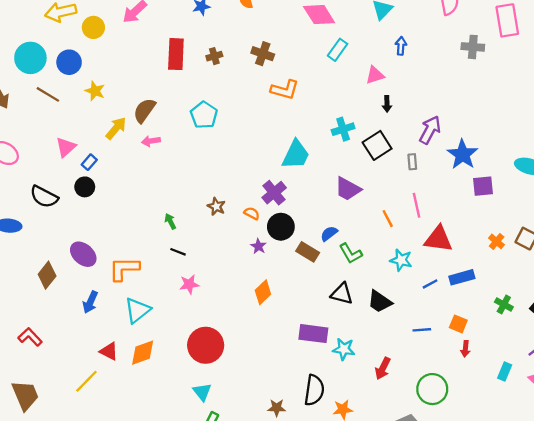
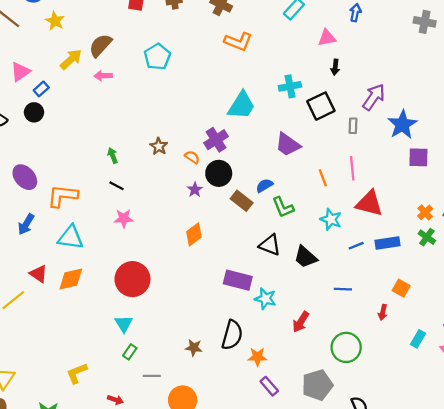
green cross: (504, 304) -> (427, 237), moved
cyan triangle: (137, 310) -> (71, 237), turned 40
orange square: (458, 324) -> (401, 288), moved

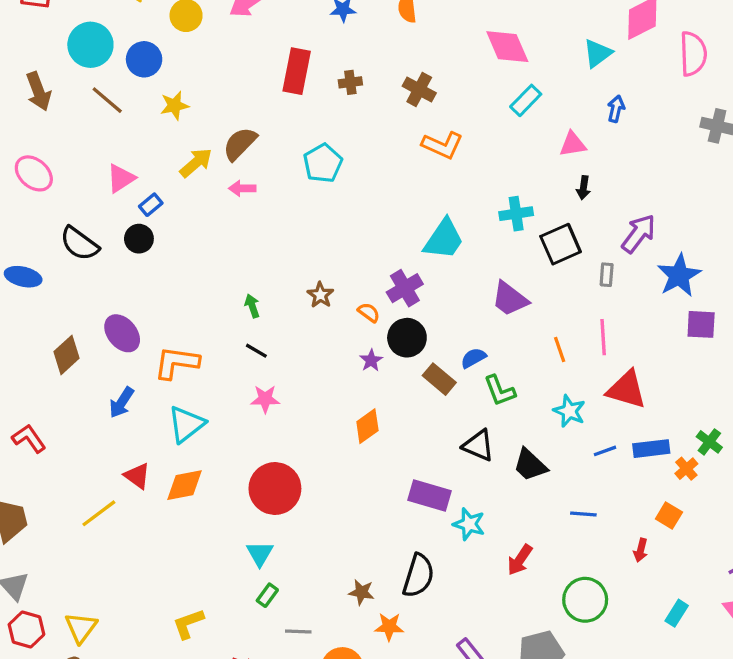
yellow star: (55, 21) -> (174, 105), turned 30
orange cross: (425, 212) -> (686, 469), moved
cyan triangle: (71, 237) -> (186, 424), turned -48
cyan rectangle: (418, 339) -> (677, 613), moved
orange star: (257, 357) -> (389, 627), moved

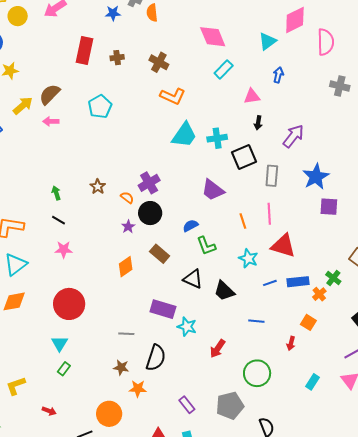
purple arrow: (639, 234) -> (293, 136), moved
cyan trapezoid: (444, 239) -> (184, 135), moved
gray rectangle: (607, 275) -> (272, 176), size x1.5
brown rectangle: (439, 379) -> (160, 254), moved
gray line: (298, 632) -> (126, 334), moved

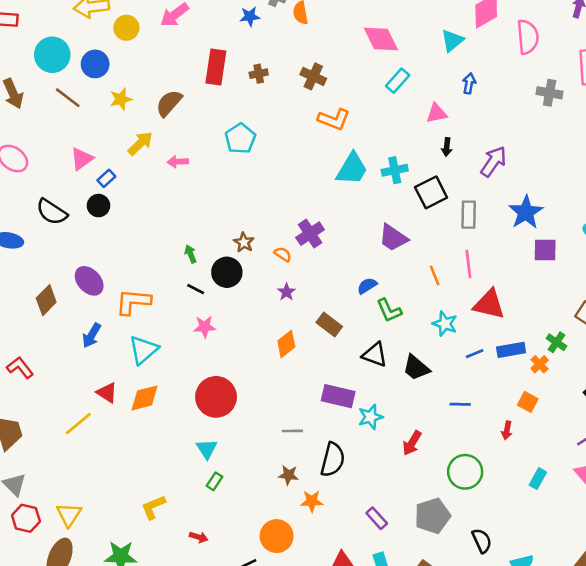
brown semicircle: (50, 94) -> (169, 103), moved
black circle: (150, 213) -> (227, 272), moved
cyan star: (187, 327) -> (370, 417), turned -30

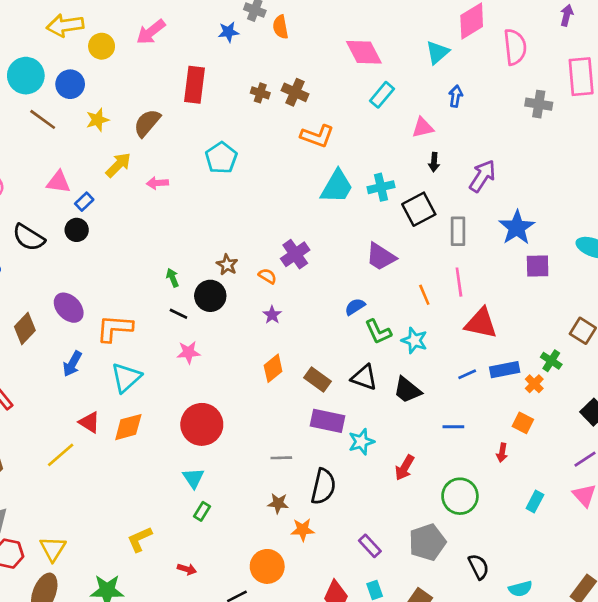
brown cross: (259, 74) -> (260, 93), moved, turned 30
pink triangle: (82, 159) -> (58, 182), turned 45
cyan star: (445, 324) -> (414, 340), moved
brown rectangle: (329, 325) -> (317, 380), moved

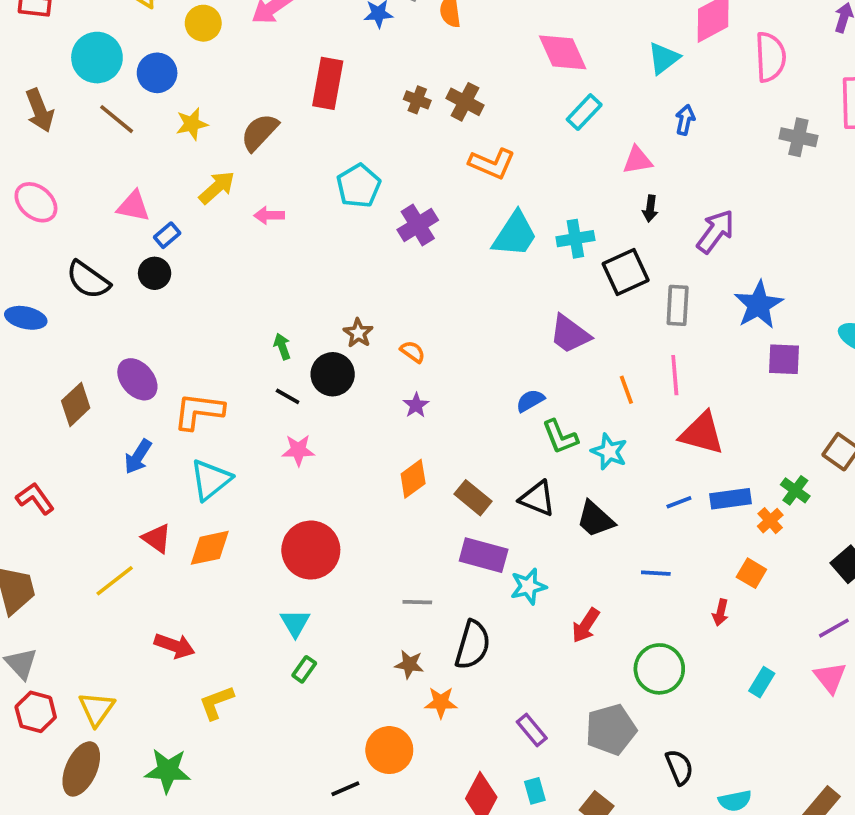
purple cross: (295, 254) -> (418, 225), moved
red arrow: (187, 569) -> (175, 646), moved, size x1.5

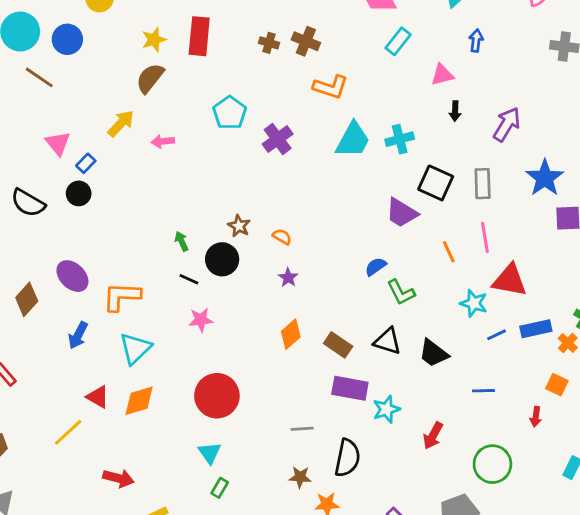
yellow star: (192, 124) -> (154, 40), moved
pink triangle: (133, 206) -> (58, 143), turned 44
black square: (626, 272) -> (436, 183), moved, turned -36
cyan star: (609, 452) -> (474, 303), moved

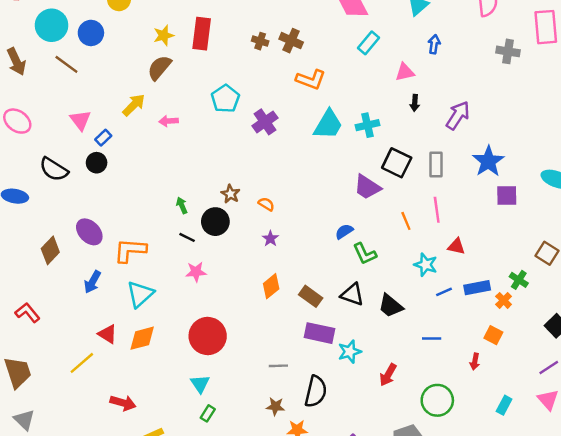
red triangle: (510, 280) -> (456, 246), size x0.6

